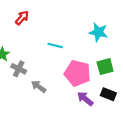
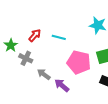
red arrow: (22, 18) -> (35, 35), moved
purple arrow: (85, 99) -> (62, 85), moved

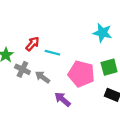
cyan line: (59, 37) -> (52, 53), moved
gray arrow: (44, 74) -> (42, 77), moved

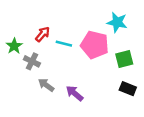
pink pentagon: (81, 74) -> (95, 45), moved
gray arrow: (42, 77) -> (46, 85), moved

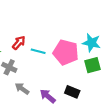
cyan star: (117, 22) -> (91, 43), moved
black rectangle: (128, 89) -> (72, 92), moved

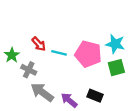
red arrow: (19, 43) -> (39, 44), turned 96
gray arrow: (22, 89) -> (42, 92), size x1.5

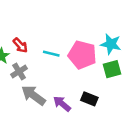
red arrow: (39, 44) -> (20, 45), moved
gray cross: (29, 70) -> (19, 72), turned 32

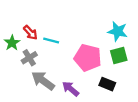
cyan line: (51, 54) -> (51, 41), moved
pink pentagon: (82, 55) -> (88, 58), moved
black rectangle: (89, 99) -> (107, 84), moved

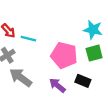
purple arrow: (71, 89) -> (57, 85), moved

